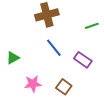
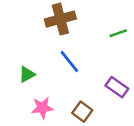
green triangle: (13, 58) -> (27, 74), moved
purple rectangle: (83, 60) -> (117, 87), moved

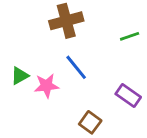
green triangle: (27, 74) -> (20, 76), moved
pink star: (42, 108) -> (46, 86), moved

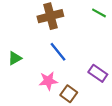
green line: (130, 36) -> (99, 13), moved, turned 48
pink star: (46, 86) -> (48, 81), moved

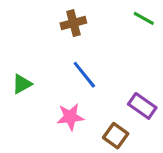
brown cross: (50, 16) -> (73, 23), size x0.7
brown square: (69, 94) -> (116, 136), moved

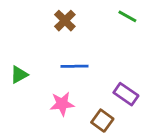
brown cross: (73, 23) -> (65, 21), turned -30
blue line: (84, 75) -> (75, 66), turned -52

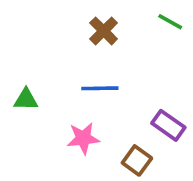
brown cross: (65, 21) -> (104, 31), moved
green triangle: (19, 75) -> (26, 99), turned 30

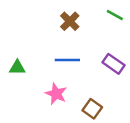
purple rectangle: (168, 125) -> (114, 64), moved
pink star: (83, 138) -> (56, 94), turned 30

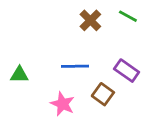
brown cross: (70, 21) -> (90, 20), moved
brown square: (92, 109) -> (103, 94), moved

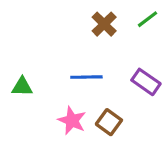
green line: (128, 16) -> (148, 19), turned -66
brown square: (103, 94) -> (109, 122), moved

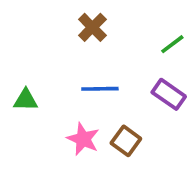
green line: (148, 19) -> (172, 44), moved
brown cross: (104, 24) -> (92, 27), moved

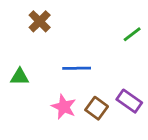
brown cross: (92, 27) -> (40, 21), moved
purple rectangle: (169, 94) -> (129, 101), moved

